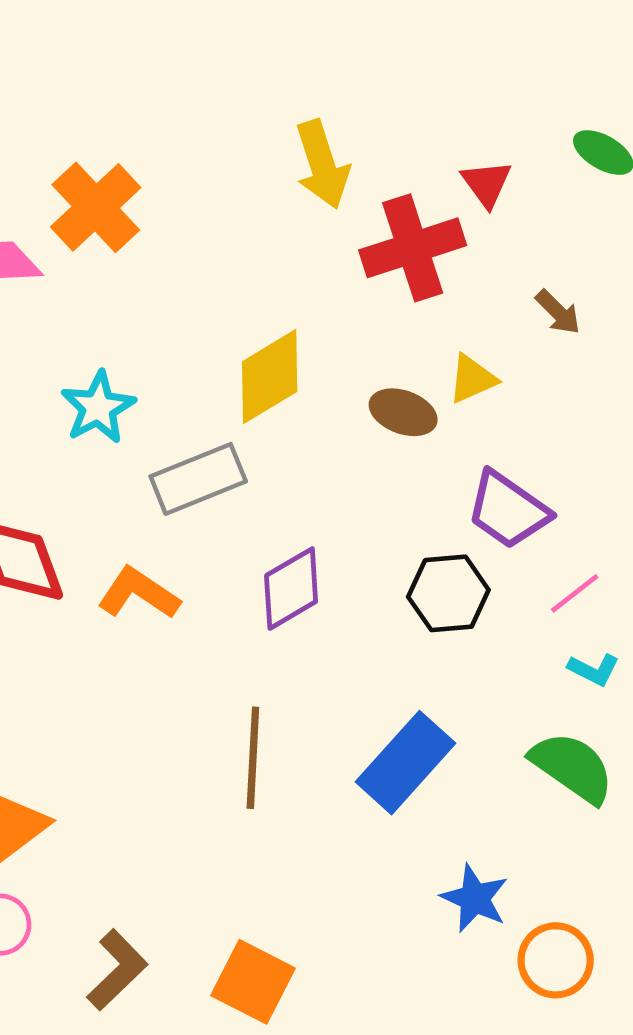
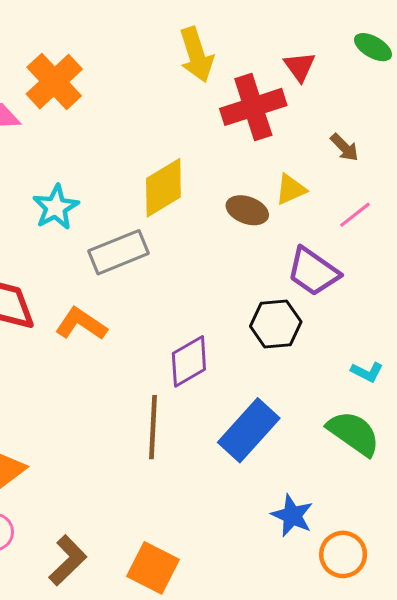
purple diamond: (291, 589) -> (189, 361), moved
pink line: (575, 593) -> (355, 215), moved

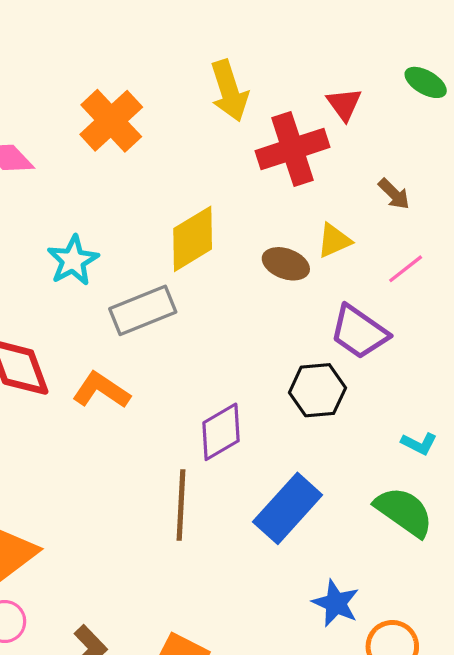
orange cross: (54, 82) -> (111, 121), moved

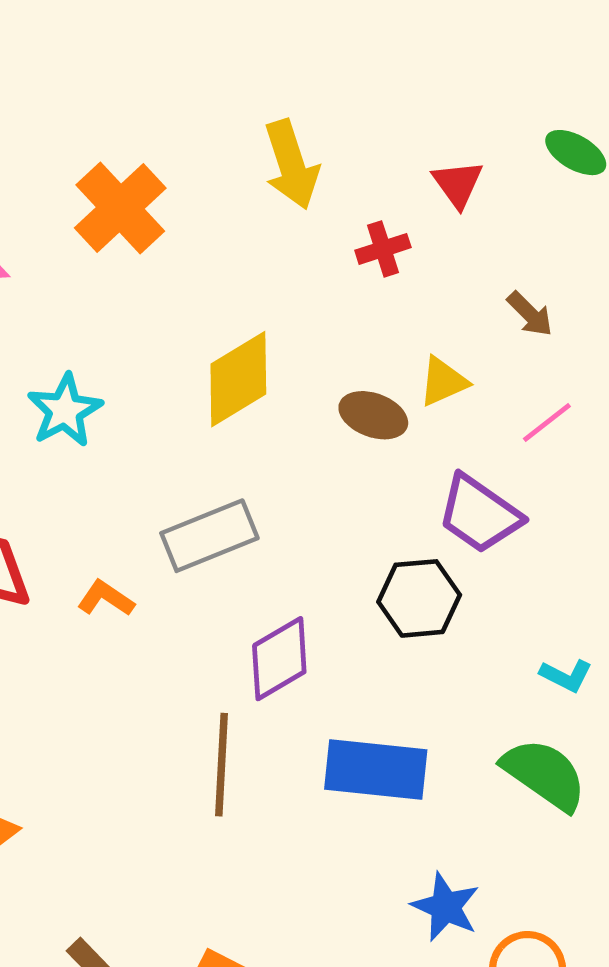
red cross: (292, 149) -> (383, 249), size x0.5
gray rectangle: (143, 310) -> (209, 536), moved
orange L-shape: (101, 390) -> (106, 598), size x0.7
blue rectangle: (288, 508) -> (376, 769), turned 54

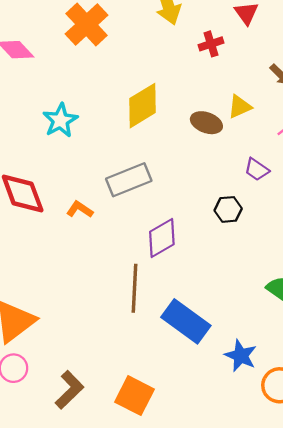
purple trapezoid: (479, 514) -> (257, 169), size x0.6
black hexagon: (419, 598) -> (228, 209), size x0.7
blue rectangle: (376, 769) -> (186, 321), moved, turned 30

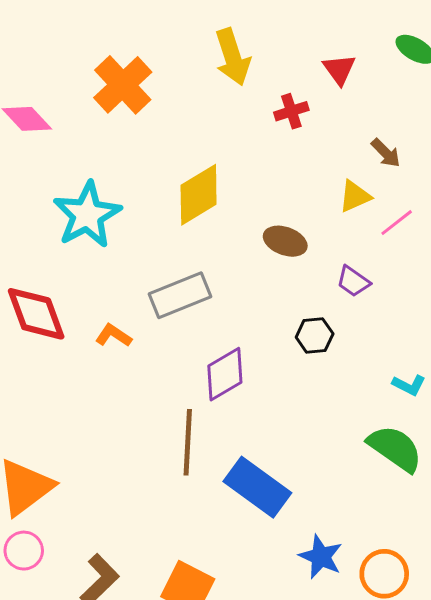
yellow triangle: (240, 107) -> (355, 196), moved
cyan star: (60, 120) -> (87, 215), size x1.4
brown ellipse: (206, 123) -> (285, 241), moved
blue star: (241, 356) -> (321, 557), moved

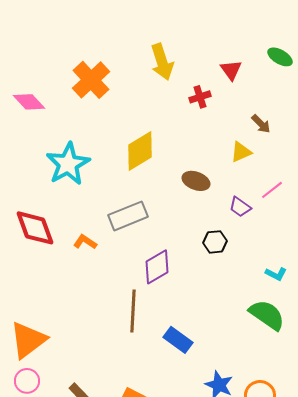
pink line: (397, 223) -> (272, 190), moved
blue rectangle: (257, 487) -> (178, 340), size x0.7

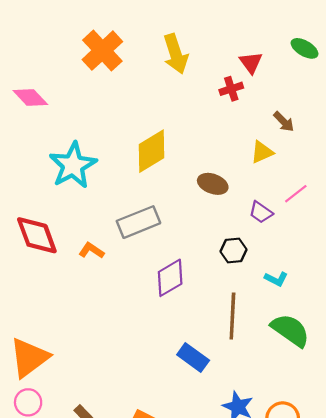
orange cross: (91, 80) -> (102, 51), moved
red cross: (200, 97) -> (231, 89), moved
cyan L-shape: (276, 274) -> (276, 279), moved
brown line: (133, 311) -> (232, 316), moved

